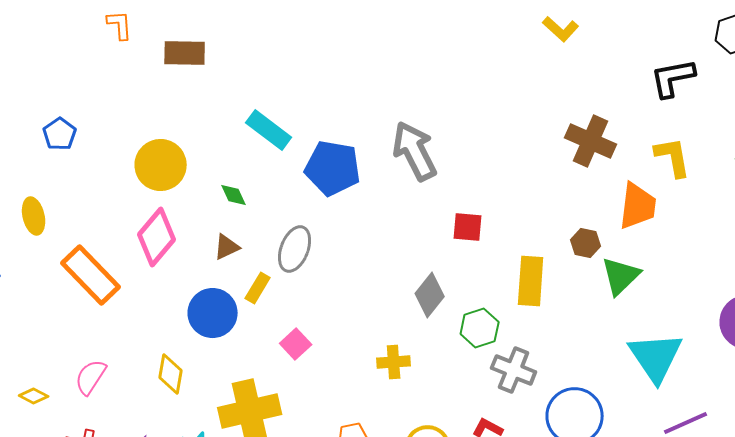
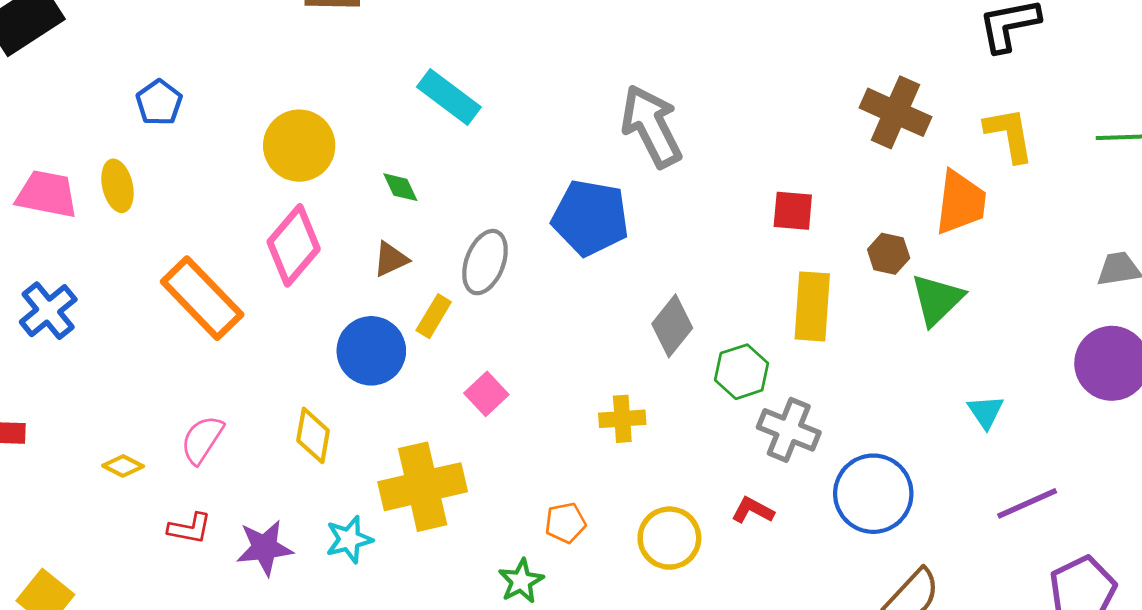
blue pentagon: (333, 168) -> (590, 218), moved
yellow ellipse: (34, 216) -> (117, 186), moved
red square: (468, 227) -> (793, 211), moved
cyan triangle: (656, 357) -> (986, 412), size x0.5

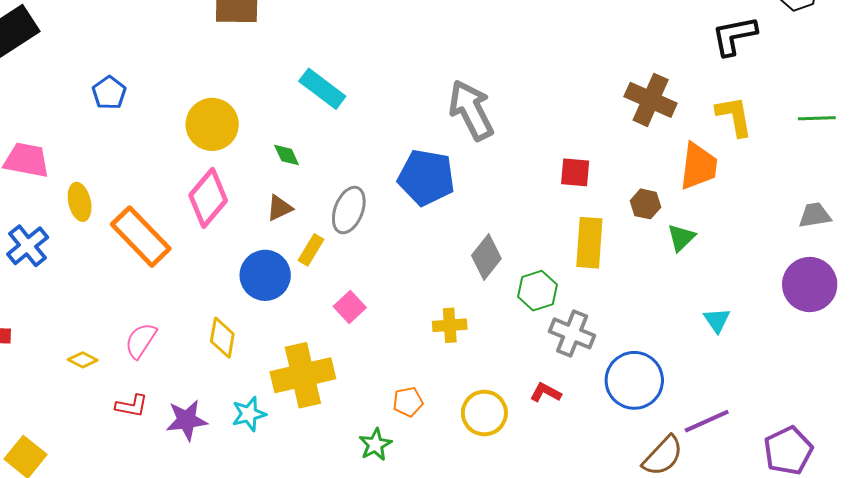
yellow ellipse: (117, 186) -> (80, 202), moved
green triangle: (937, 300) -> (681, 238), size x0.7
purple line: (1027, 503) -> (707, 421), moved

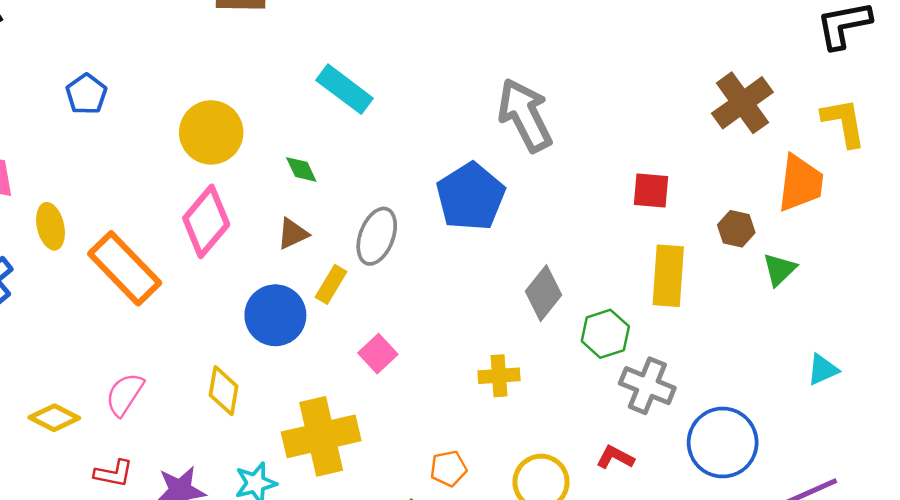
brown cross: (651, 100) -> (742, 103), turned 30
blue pentagon: (426, 177) -> (471, 197), turned 30
cyan triangle: (717, 320) -> (823, 370), turned 40
yellow diamond: (83, 360) -> (54, 418), size x1.4

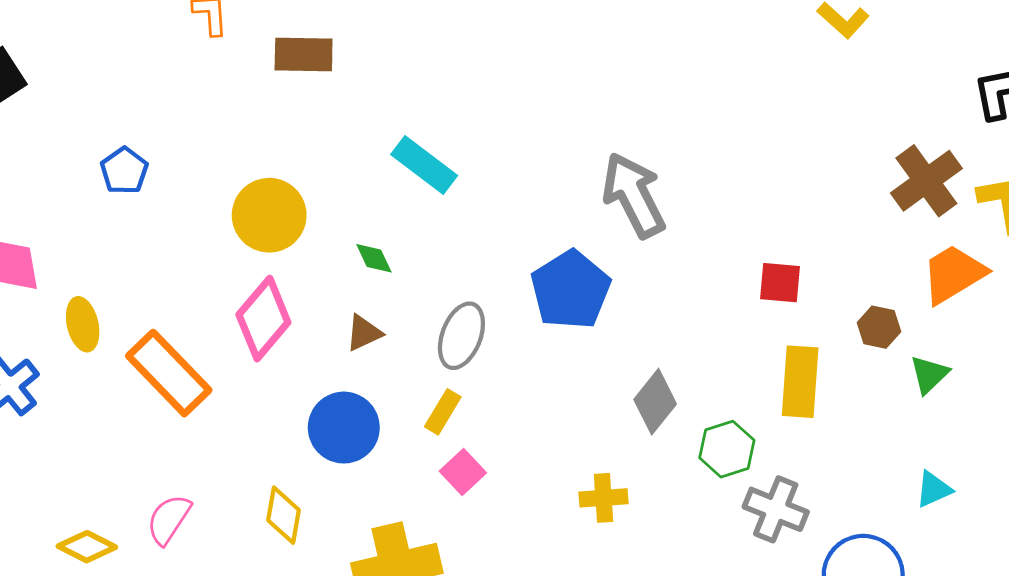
brown cross: (742, 103) -> (926, 181), moved
orange trapezoid: (800, 183) -> (954, 274), turned -128
yellow rectangle: (331, 284) -> (443, 412), moved
cyan triangle: (823, 370) -> (934, 489), moved

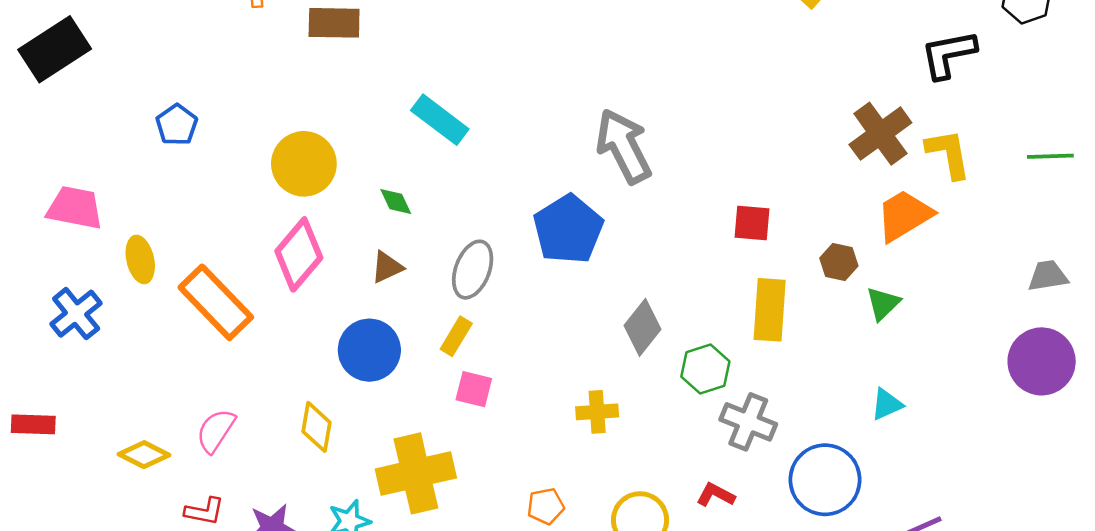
pink square: (463, 472) -> (474, 389), turned -33

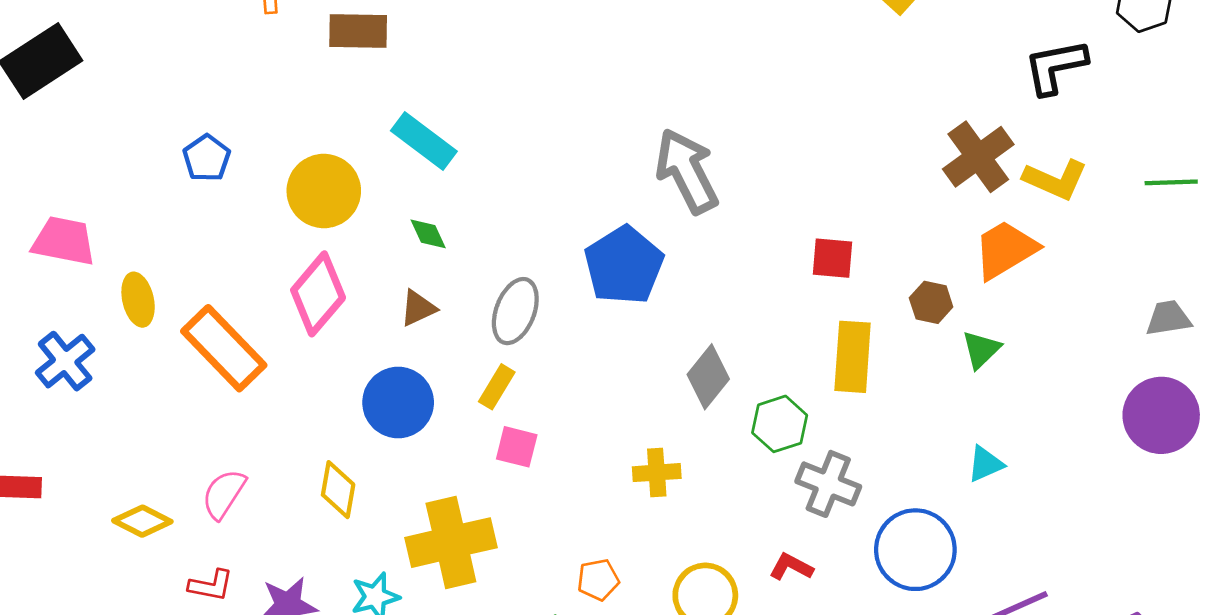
cyan rectangle: (440, 120) -> (424, 141), moved
blue pentagon: (177, 125) -> (207, 158), moved
yellow L-shape: (948, 154) -> (1055, 180), turned 124

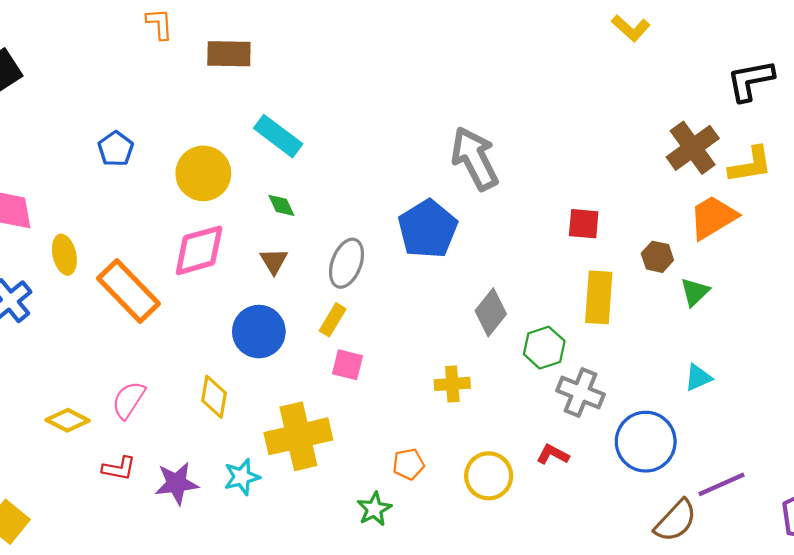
yellow L-shape: (1055, 180) -> (750, 165), turned -33
pink diamond: (318, 294) -> (199, 250), turned 34
brown triangle: (418, 308) -> (274, 261), turned -36

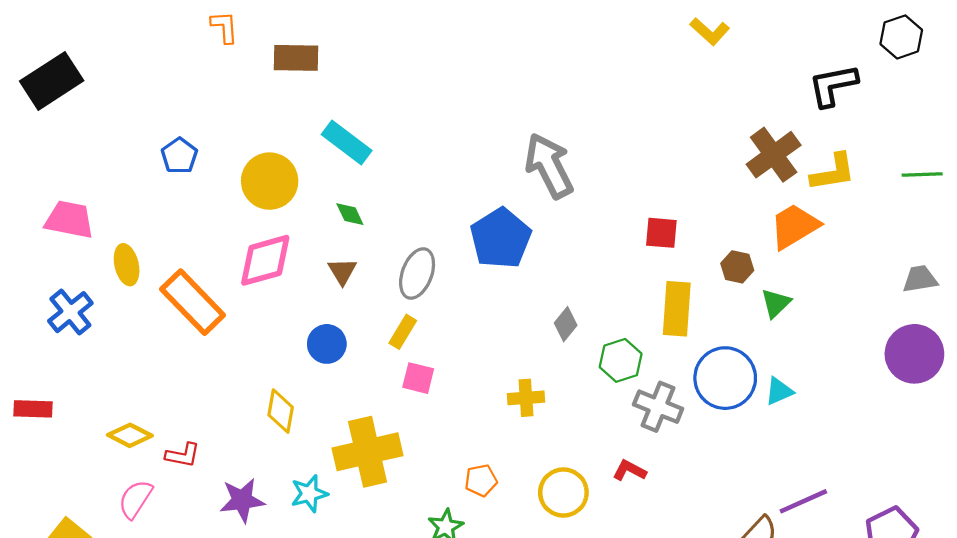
gray diamond: (491, 312) -> (566, 324), size x0.7
blue circle: (259, 332) -> (327, 344), size x0.7
pink semicircle: (128, 400) -> (135, 499), moved
blue circle: (646, 442) -> (725, 378), moved
red L-shape: (119, 468) -> (183, 455), moved

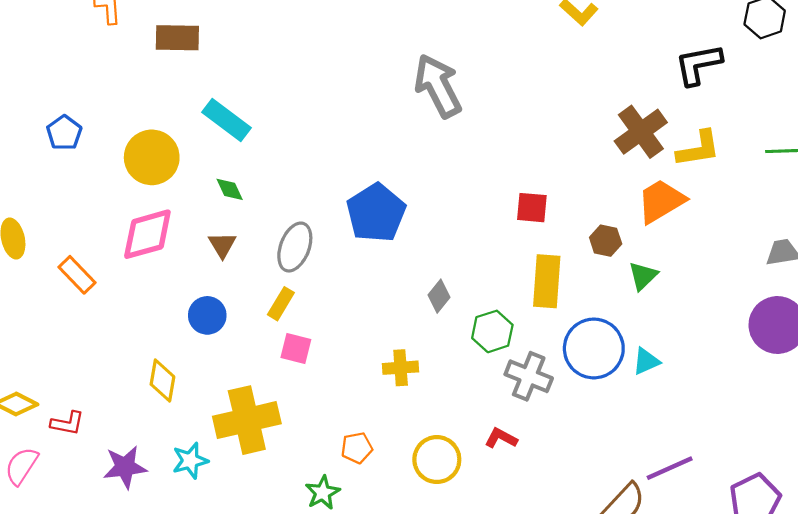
gray arrow: (549, 166) -> (438, 86), moved
orange rectangle: (193, 302) -> (77, 275), size x0.6

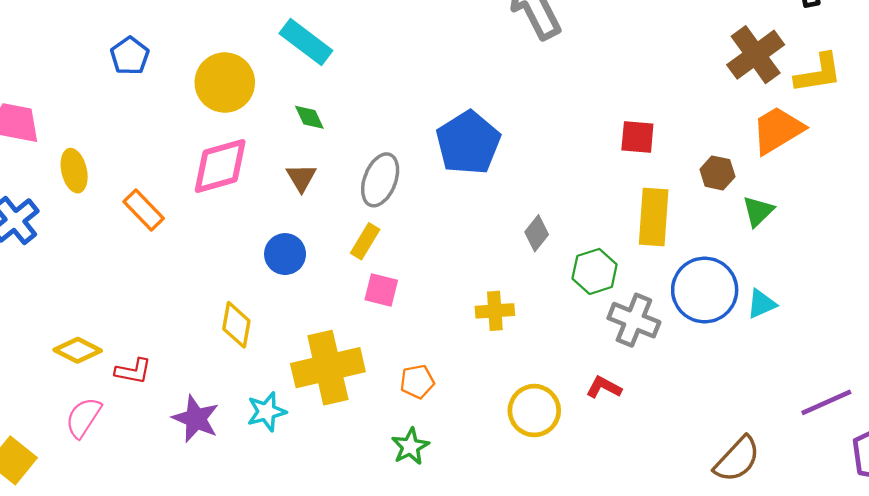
orange pentagon: (357, 448) -> (417, 382), moved
purple star: (125, 467) -> (196, 419), turned 30
purple line: (670, 468) -> (826, 402), moved

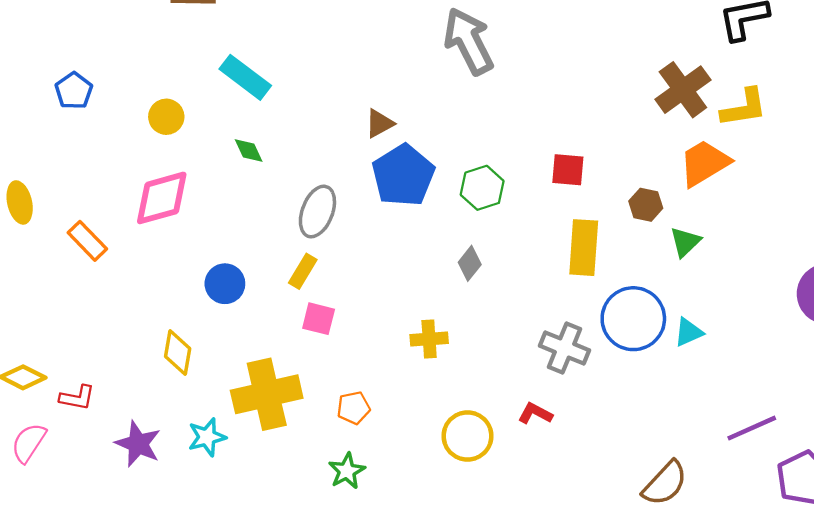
yellow circle: (225, 83) -> (166, 117), size x0.6
brown triangle: (301, 178) -> (379, 124), moved, turned 32
green hexagon: (595, 271) -> (482, 188), moved

